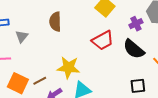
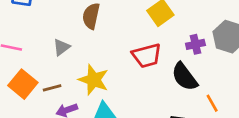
gray triangle: (22, 36) -> (61, 47), moved

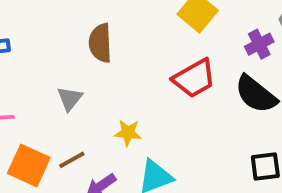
yellow star: (94, 80) -> (128, 133), size x0.6

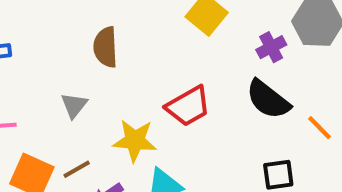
red trapezoid: (194, 78) -> (188, 106), moved
yellow star: (128, 133) -> (135, 140), size x1.5

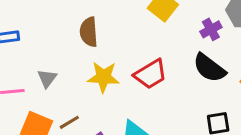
gray triangle: (74, 105) -> (47, 78), moved
yellow star: (135, 140) -> (104, 77), moved

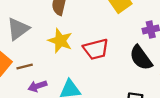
gray triangle: (47, 78) -> (18, 29), size x1.5

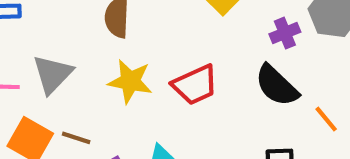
brown line: (25, 67) -> (76, 138), turned 42

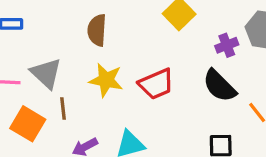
gray triangle: (53, 74) -> (46, 73), turned -32
brown line: (76, 138) -> (63, 108), moved, turned 65

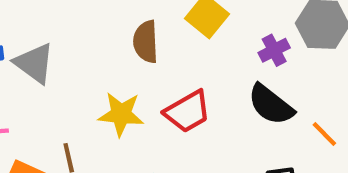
brown semicircle: (97, 30) -> (146, 42), moved
gray triangle: (46, 73) -> (34, 63), moved

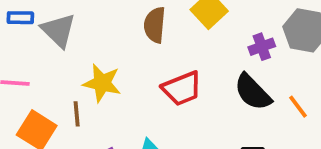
yellow star: (121, 114) -> (102, 83), moved
orange line: (324, 134) -> (298, 107), moved

